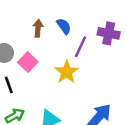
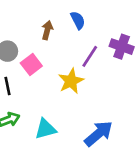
blue semicircle: (64, 26) -> (78, 20), moved

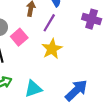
purple line: (90, 56) -> (49, 23), moved

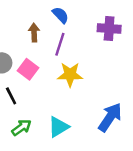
yellow star: (52, 49) -> (70, 75), turned -30

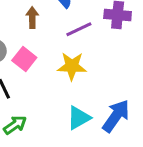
purple line: (60, 44) -> (79, 29), moved, turned 45
cyan triangle: (58, 127) -> (79, 118), moved

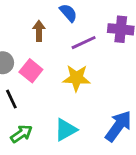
cyan triangle: (79, 118) -> (66, 130), moved

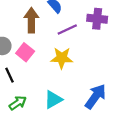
brown arrow: (39, 31) -> (31, 20), size x1.5

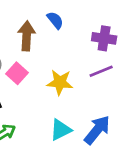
purple line: (67, 30) -> (101, 71), moved
cyan triangle: (53, 100) -> (61, 130), moved

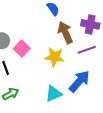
brown arrow: (26, 36) -> (65, 33), moved, turned -30
blue arrow: (97, 130) -> (79, 81), moved

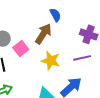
brown arrow: (65, 33) -> (43, 34), moved, turned 50

